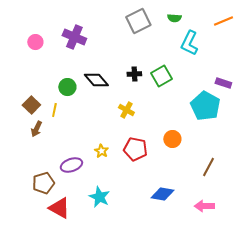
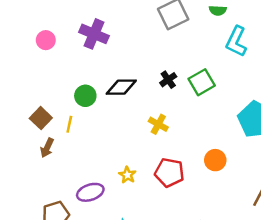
black cross: (134, 74) -> (168, 80), turned -32
black diamond: (96, 80) -> (121, 87), turned -50

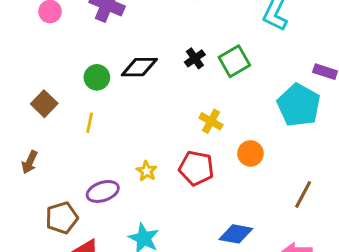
yellow line: (69, 124) -> (90, 123), moved
yellow cross: (158, 124) -> (211, 121), moved
brown arrow: (47, 148) -> (30, 162), moved

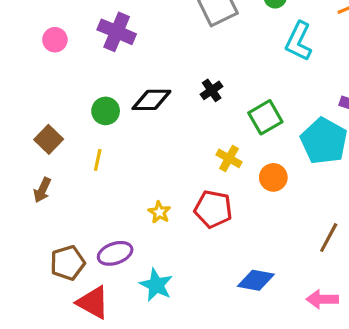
green square: (234, 61) -> (265, 117), moved
orange circle: (250, 153) -> (273, 177), moved
brown arrow: (30, 162) -> (42, 190), moved
purple ellipse: (103, 191) -> (115, 253), moved

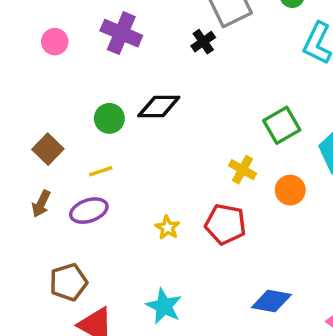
black cross: (212, 90) -> (203, 42), moved
yellow line: (98, 160) -> (101, 171), turned 60
purple ellipse: (115, 253) -> (89, 211), moved

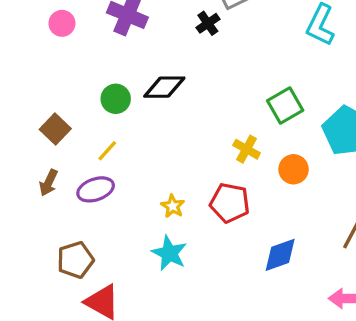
yellow line: (101, 171) -> (107, 151), turned -30
blue diamond: (271, 301) -> (280, 255), moved, turned -30
cyan star: (164, 306) -> (169, 253), moved

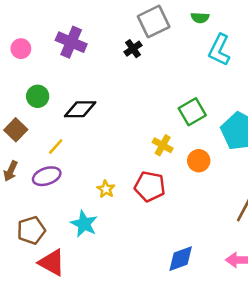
black diamond: (164, 87) -> (80, 109), moved
green circle: (116, 99) -> (38, 96), moved
cyan star: (169, 253) -> (84, 224), moved
blue diamond: (280, 255) -> (181, 259), moved

